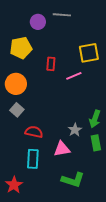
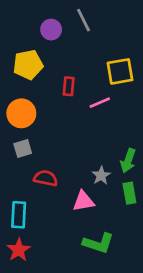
gray line: (62, 15) -> (84, 20), turned 60
gray square: (17, 110) -> (23, 148), turned 32
cyan rectangle: (33, 159) -> (19, 215), moved

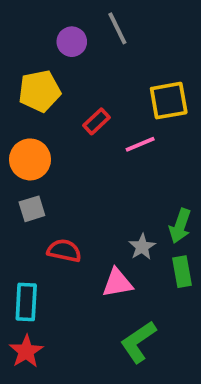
red rectangle: (69, 86) -> (96, 121), turned 42
green L-shape: (98, 243) -> (138, 342), turned 128

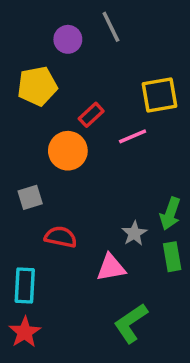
orange circle: (30, 159) -> (68, 151), moved

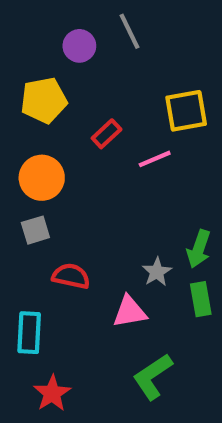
orange circle: (68, 151) -> (42, 178), moved
red star: (25, 332) -> (52, 393), moved

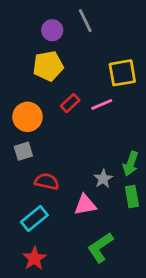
yellow pentagon: (44, 100) -> (48, 66), moved
red rectangle: (107, 134) -> (70, 103), moved
cyan rectangle: (29, 333) -> (34, 219), moved, turned 48

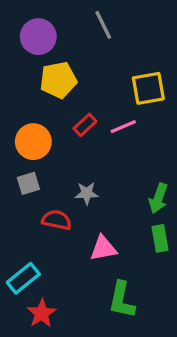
purple circle: (52, 30) -> (38, 37), moved, size x1.4
gray star: (103, 179) -> (87, 193), moved, turned 30
cyan rectangle: (34, 219) -> (23, 278), moved
green L-shape: (100, 247) -> (122, 300), turned -44

